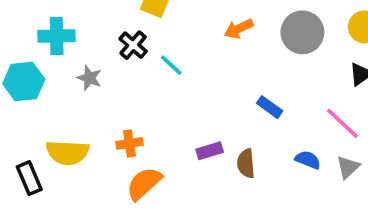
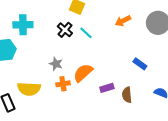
cyan line: (171, 65) -> (86, 33), moved
gray star: (89, 78) -> (56, 64), moved
orange semicircle: (144, 183) -> (83, 73), moved

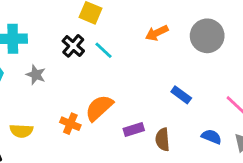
gray star: (56, 64) -> (36, 75), moved
orange cross: (63, 84) -> (70, 124), turned 32
yellow semicircle: (29, 89) -> (21, 131), size x0.7

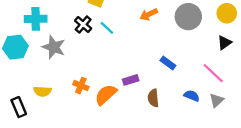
gray star: (36, 75) -> (54, 47), size x1.5
orange semicircle: (99, 108) -> (106, 95), moved
purple rectangle: (134, 129) -> (131, 80), moved

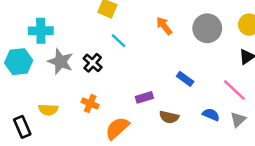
orange arrow: (149, 14) -> (164, 26), turned 78
black cross: (83, 25) -> (93, 63), moved
orange semicircle: (106, 95) -> (117, 128), moved
brown semicircle: (153, 98) -> (169, 117), turned -72

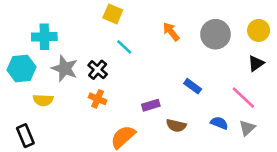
orange cross: (90, 103) -> (98, 99), moved
yellow semicircle: (48, 110) -> (43, 100), moved

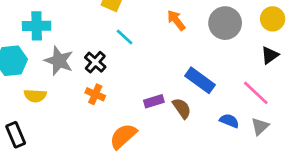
blue rectangle: (193, 86) -> (200, 80), size x1.5
brown semicircle: (176, 125) -> (182, 108), moved, turned -138

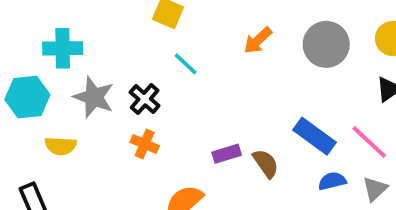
orange arrow: (176, 20) -> (258, 40), turned -95
blue rectangle: (200, 80) -> (314, 136), moved
blue semicircle: (229, 121) -> (332, 181), turned -36

